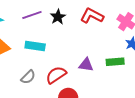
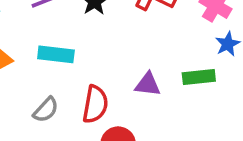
red semicircle: (56, 75) -> (95, 104), turned 135

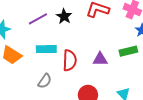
red semicircle: (95, 104) -> (70, 60), moved

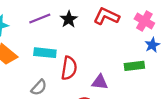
purple triangle: (100, 59) -> (100, 82), moved

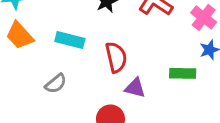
red semicircle: (69, 68) -> (116, 57), moved, turned -30

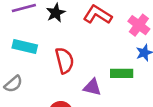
purple triangle: (135, 88) -> (92, 87), moved

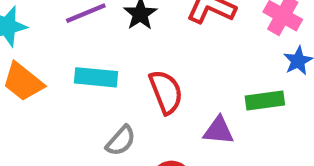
gray semicircle: (13, 84) -> (121, 141), moved

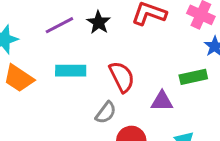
gray semicircle: (121, 141) -> (106, 113), moved

